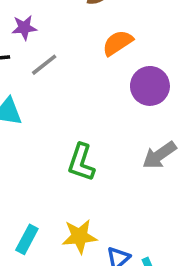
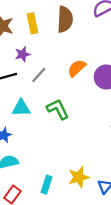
orange semicircle: (118, 43) -> (77, 68), moved
green L-shape: (81, 162) -> (58, 109), moved, turned 145

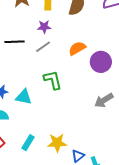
purple star: (23, 54) -> (44, 27), moved
cyan triangle: (21, 108) -> (24, 97), moved

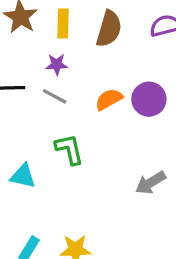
gray line: (43, 47) -> (55, 96), turned 63
purple circle: (101, 62) -> (149, 99), moved

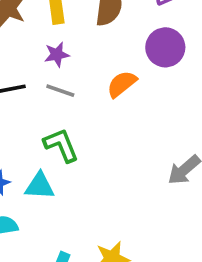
purple circle: (149, 99) -> (165, 47), moved
green L-shape: (69, 149) -> (61, 145), moved

